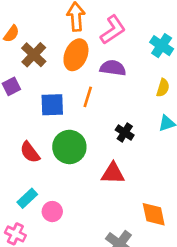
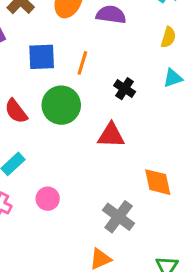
orange line: (88, 97) -> (82, 63), moved
pink circle: (52, 212) -> (48, 199), moved

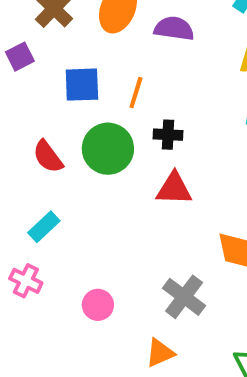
black cross: (125, 89) -> (168, 135), moved, turned -30
pink circle: (48, 199) -> (98, 305), moved

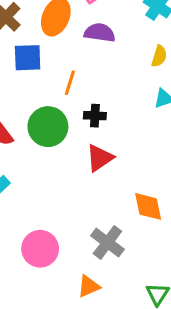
blue square: (82, 85) -> (28, 58), moved
red triangle: (174, 189) -> (100, 158), turned -36
pink circle: (98, 305) -> (40, 249), size x1.5

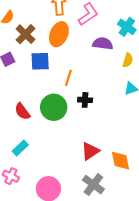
purple semicircle: (100, 33) -> (103, 44), moved
red triangle: (100, 158) -> (90, 151), moved

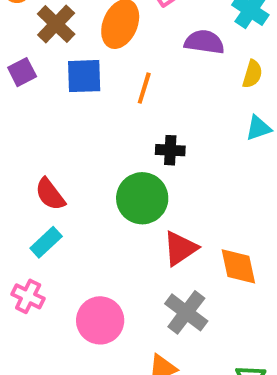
orange line: (68, 78) -> (144, 88), moved
green circle: (54, 107) -> (142, 198), moved
red semicircle: (22, 111) -> (50, 194), moved

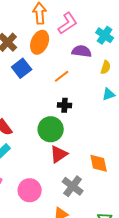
blue square: (84, 76) -> (22, 68), turned -36
orange line: (144, 88) -> (62, 76), moved, turned 35
red triangle: (180, 248) -> (59, 154), moved

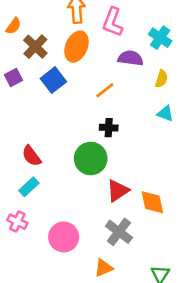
pink L-shape: (68, 23) -> (113, 22), turned 145
cyan triangle: (109, 94) -> (165, 113), turned 40
red triangle: (59, 154) -> (118, 191), moved

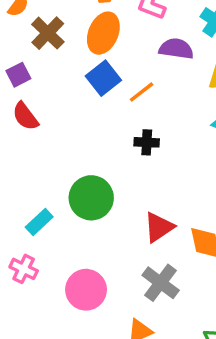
blue square: (53, 80) -> (103, 78), moved
red semicircle: (31, 156) -> (25, 116), moved
green circle: (91, 159) -> (91, 198), moved

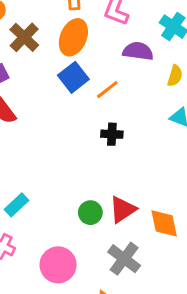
green circle: (91, 198) -> (90, 213), moved, size x0.6

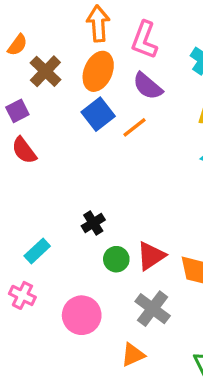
purple semicircle: (138, 51) -> (148, 86), moved, turned -148
black cross: (112, 134) -> (93, 223), moved, turned -35

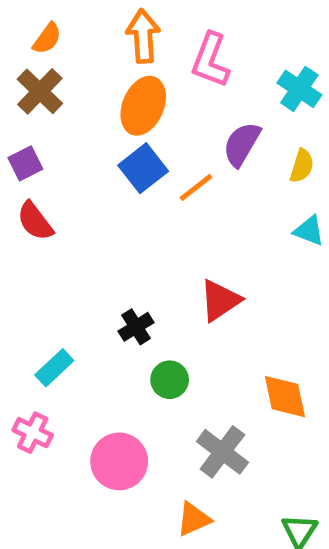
orange semicircle: (17, 45) -> (47, 38), moved
brown cross: (45, 71) -> (40, 91), moved
purple semicircle: (148, 86) -> (242, 144), moved, turned 80
red triangle: (151, 256) -> (220, 300), moved

